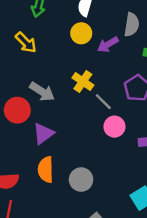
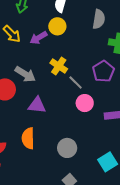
purple arrow: (108, 45) -> (39, 38), moved
purple triangle: (43, 134) -> (37, 105), moved, turned 42
gray circle: (81, 180) -> (67, 148), moved

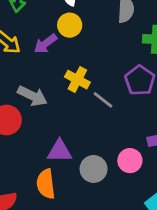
pink circle: (85, 103) -> (130, 161), moved
purple triangle: (37, 105) -> (59, 151), moved
gray circle: (67, 148) -> (94, 169), moved

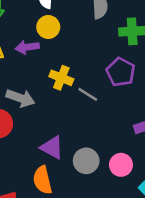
purple arrow: (45, 44) -> (27, 47), turned 35
purple triangle: (59, 151) -> (52, 147), turned 35
pink circle: (130, 161) -> (121, 165), moved

